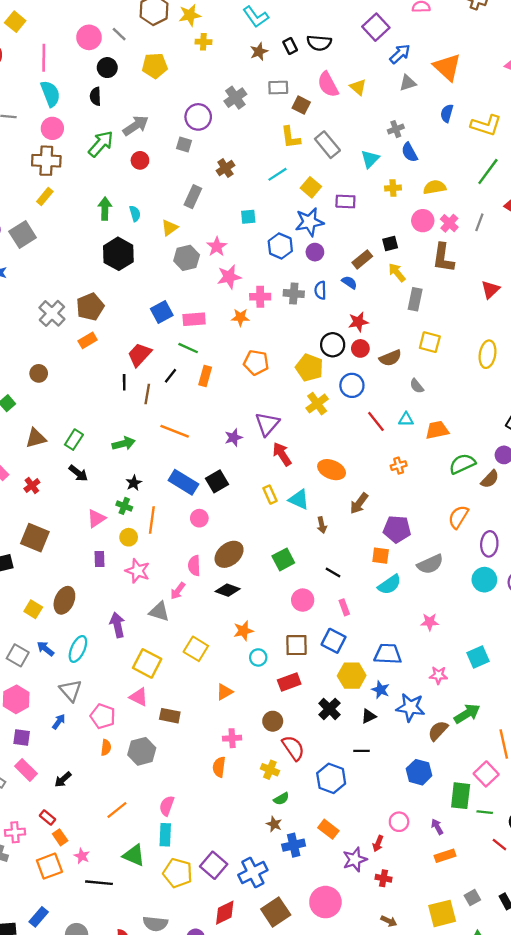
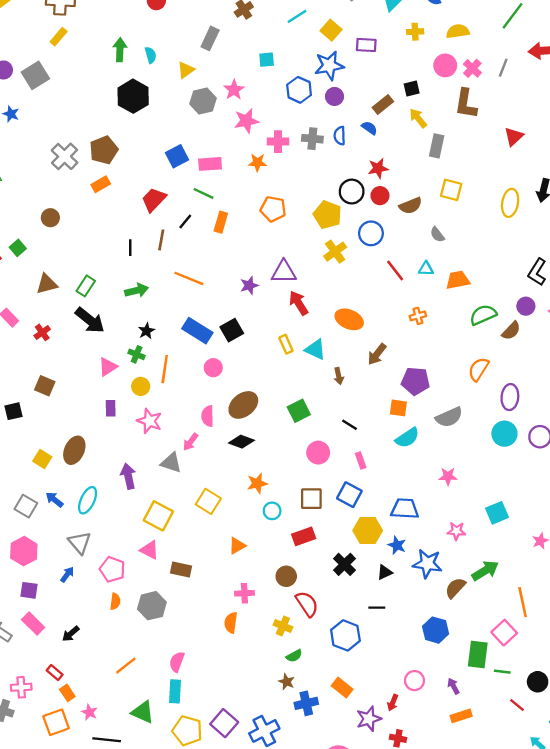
black line: (124, 382) -> (130, 248), moved
purple triangle: (267, 424) -> (284, 272), turned 48
black arrow: (78, 473) -> (90, 320), size x1.5
brown square: (35, 538) -> (45, 386), size x0.7

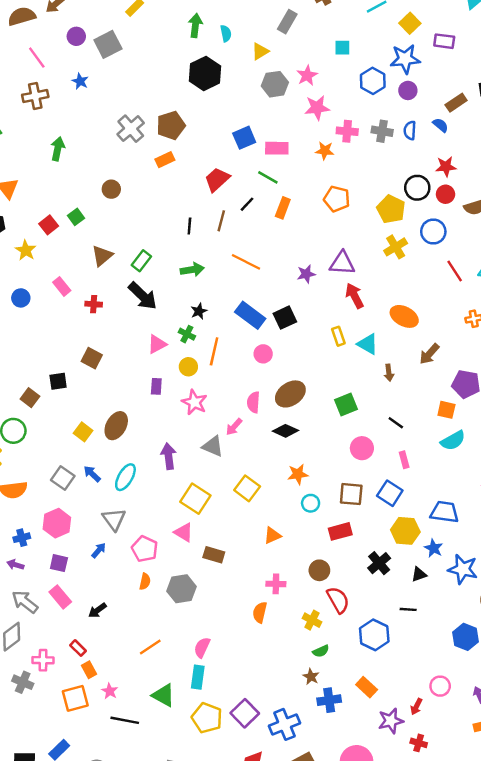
brown triangle: (47, 284) -> (102, 256), turned -30
red cross: (42, 332) -> (94, 304), turned 35

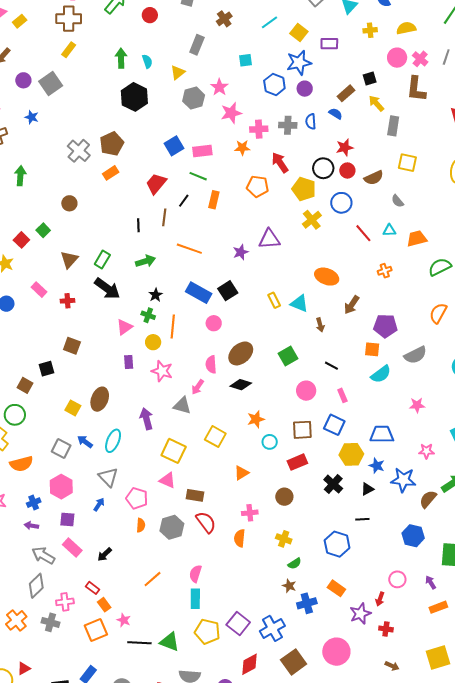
red arrow: (355, 296) -> (280, 163), moved
red semicircle: (338, 600) -> (206, 522), moved
green triangle: (163, 695) -> (170, 642), moved

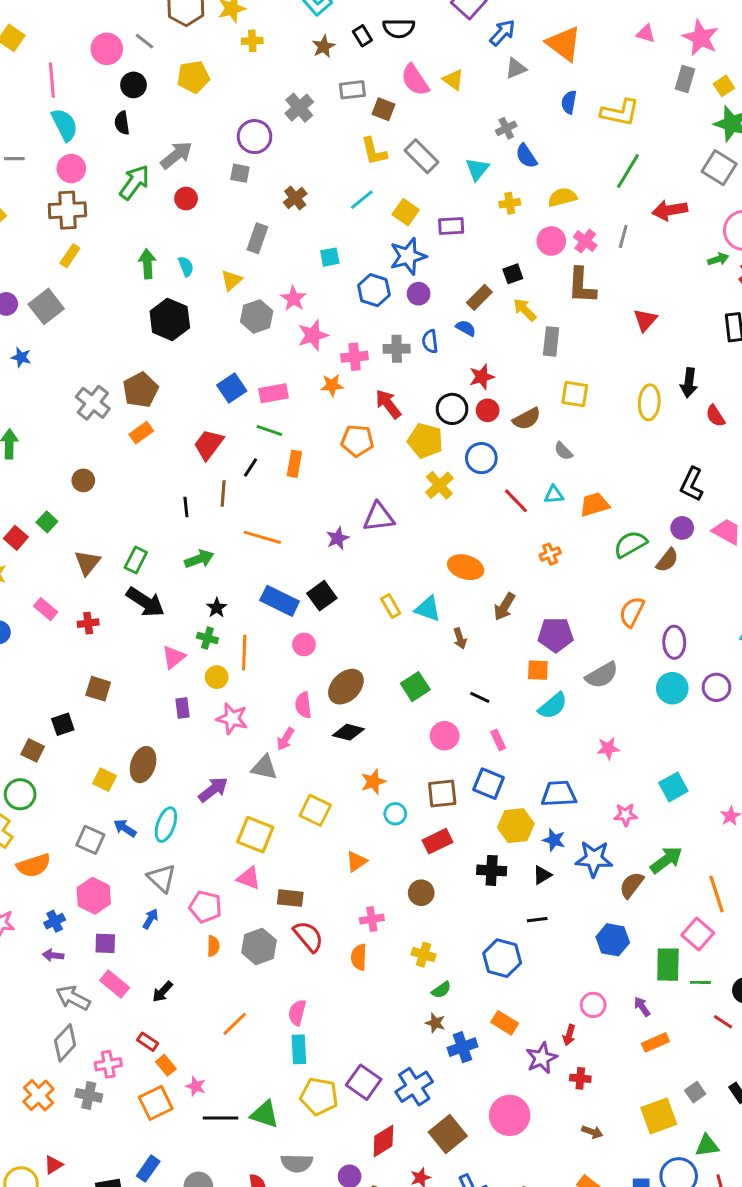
purple arrow: (146, 419) -> (213, 790), turned 70
black cross: (333, 484) -> (492, 870), turned -36

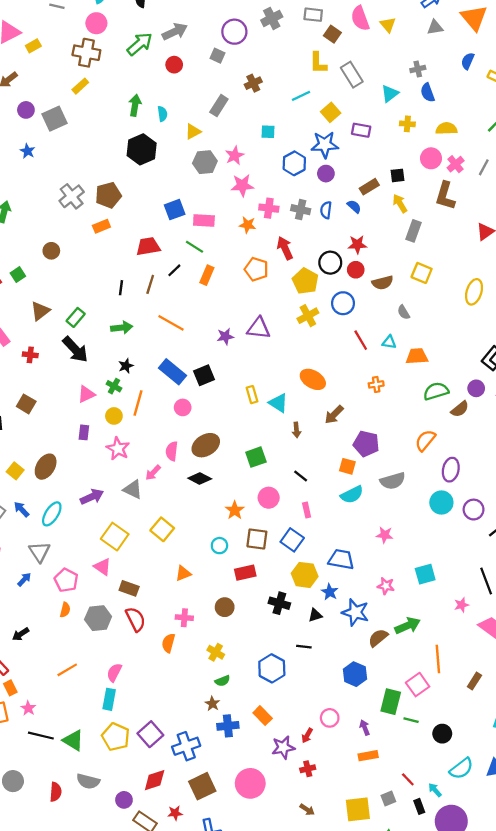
red trapezoid: (209, 445) -> (148, 246), turned 30
orange star: (373, 782) -> (235, 510), moved, turned -30
red line: (723, 1022) -> (408, 779), moved
red cross: (580, 1078) -> (308, 769), turned -32

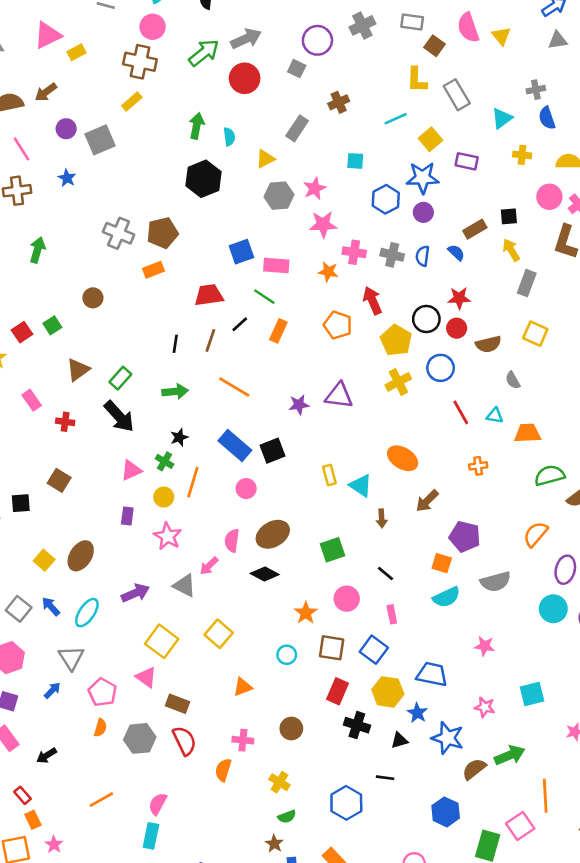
red circle: (174, 65) -> (245, 78), size x1.5
gray cross: (72, 196) -> (119, 233), turned -30
red rectangle: (245, 573) -> (337, 691), moved, turned -55

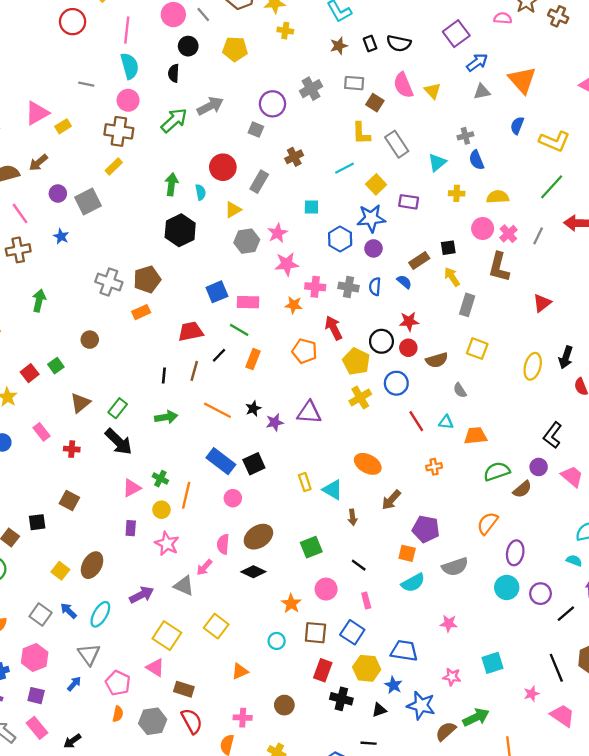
red circle: (245, 78) -> (223, 167), moved
black star: (179, 437) -> (253, 409), moved

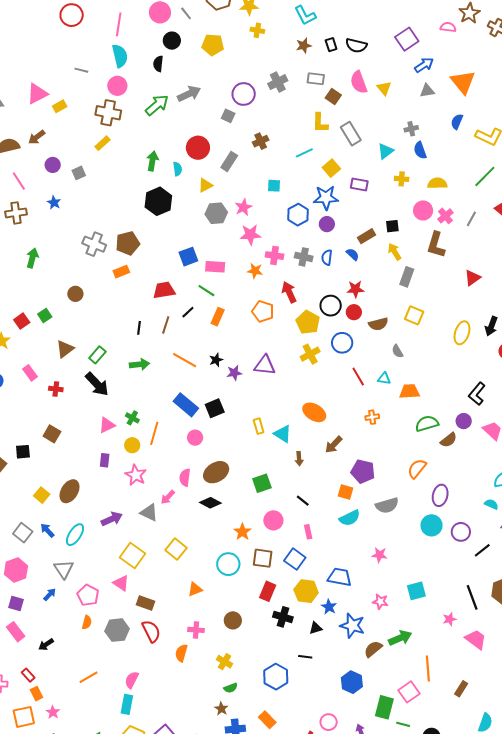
gray square: (88, 201) -> (79, 173), size x0.6
cyan circle: (277, 641) -> (228, 564), size x1.5

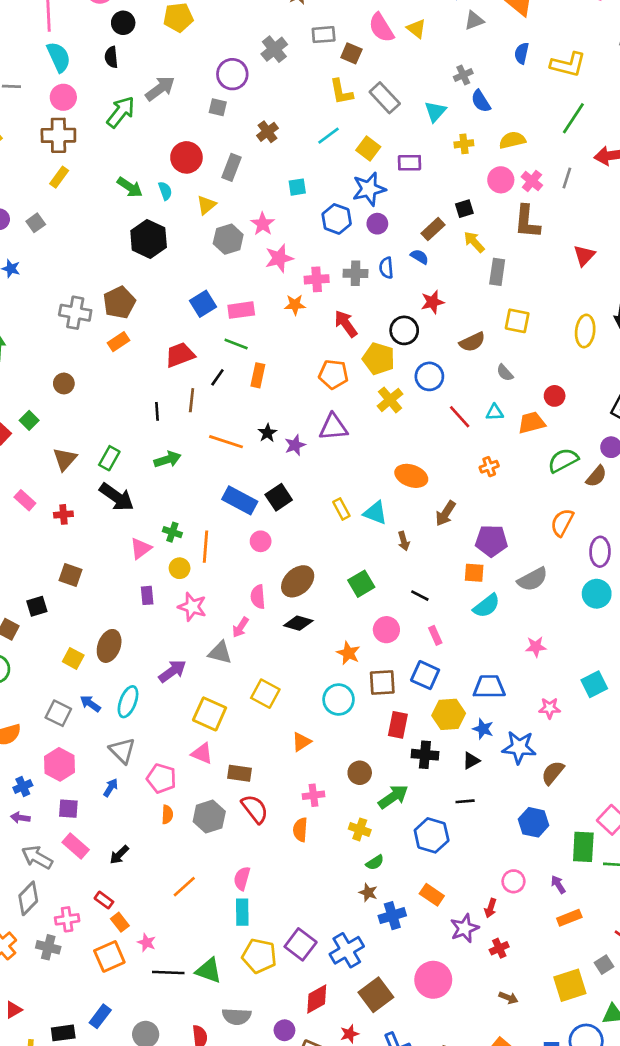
green arrow: (152, 161) -> (130, 187), turned 126
orange pentagon: (263, 311) -> (333, 374), moved
red circle: (354, 312) -> (555, 396), moved
green arrow: (400, 638) -> (393, 797), moved

